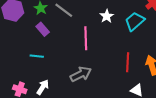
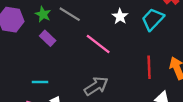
pink line: (86, 38) -> (98, 44), turned -45
cyan line: (37, 56) -> (40, 82), moved

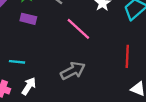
purple rectangle: (48, 38) -> (28, 19), turned -35

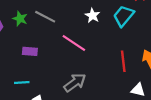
purple rectangle: (28, 19) -> (30, 51), moved

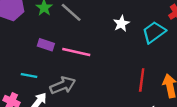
pink line: (74, 43) -> (76, 52), moved, turned -35
gray arrow: (75, 83) -> (63, 85), moved

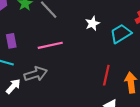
purple rectangle: (46, 45) -> (11, 41), moved, turned 56
pink line: (76, 52) -> (50, 45), turned -30

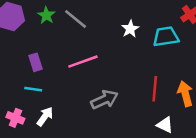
cyan trapezoid: (121, 34) -> (166, 37), turned 30
gray arrow: (36, 74) -> (104, 100), moved

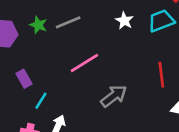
gray line: (76, 19) -> (68, 22), turned -50
purple rectangle: (36, 62) -> (24, 79), moved
cyan line: (33, 89) -> (41, 101), turned -54

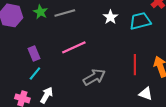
purple rectangle: (24, 79) -> (34, 54), moved

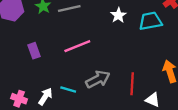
red line: (135, 65) -> (132, 84), moved
cyan line: (35, 74) -> (68, 90), moved, turned 64

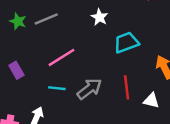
cyan trapezoid: (150, 21) -> (126, 43), moved
cyan line: (68, 90) -> (57, 88), moved

